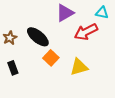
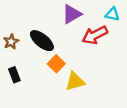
yellow triangle: (79, 67) -> (75, 81), moved

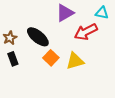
black rectangle: (14, 75) -> (13, 59), moved
yellow triangle: (75, 81) -> (75, 61), moved

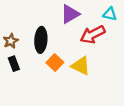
black ellipse: (38, 37) -> (41, 40), turned 55
yellow triangle: (75, 61) -> (81, 66), turned 42

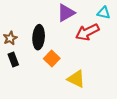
yellow triangle: (81, 66) -> (76, 79), moved

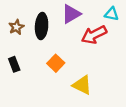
black ellipse: (39, 37) -> (42, 26), moved
brown star: (10, 38) -> (16, 27), moved

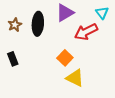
cyan triangle: (112, 14) -> (102, 13), turned 40
orange square: (56, 63) -> (65, 58), moved

